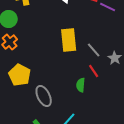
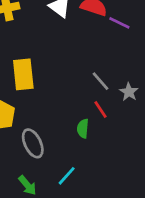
yellow rectangle: (69, 40) -> (23, 74), moved

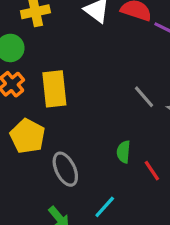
red line: (100, 110) -> (152, 171), moved

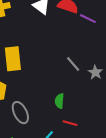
red line: (152, 171) -> (70, 123), moved, turned -40

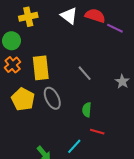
gray line: (73, 64) -> (85, 73), moved
gray ellipse: (20, 113) -> (52, 98), moved

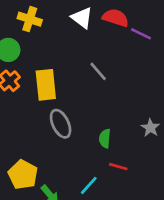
yellow cross: (28, 17) -> (30, 19), turned 30
gray line: (85, 73) -> (98, 71), moved
gray star: (122, 82) -> (150, 128), moved
yellow pentagon: (23, 99) -> (23, 175), moved

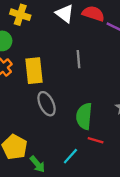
gray line: (98, 71) -> (78, 59), turned 36
green semicircle: (105, 138) -> (84, 116), size x1.6

